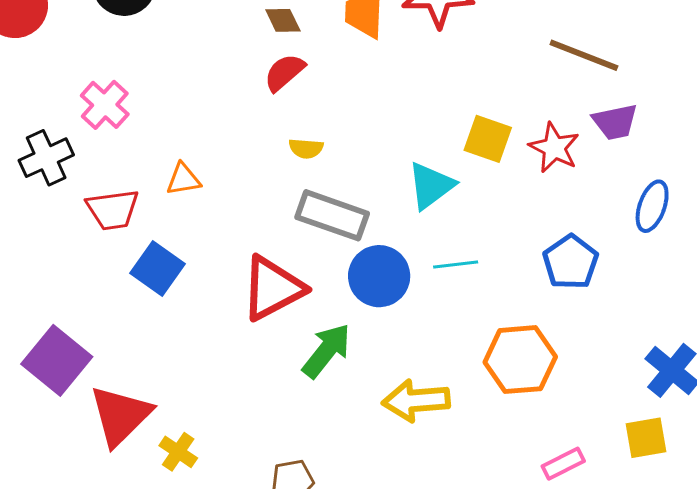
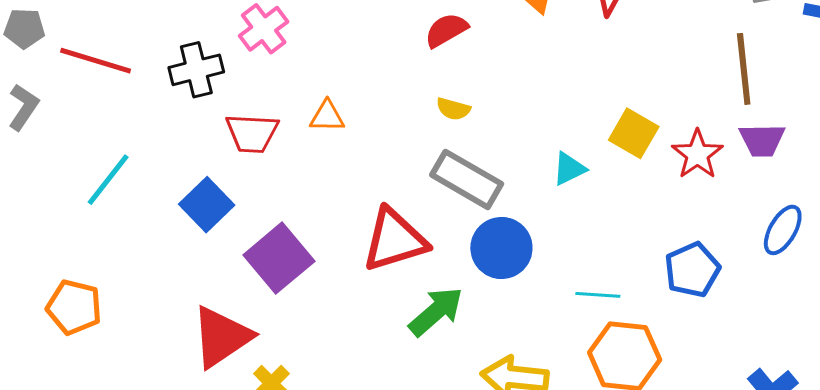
brown line: (584, 55) -> (744, 69), turned 52
cyan triangle: (431, 186) -> (569, 169), size x0.7
cyan line: (456, 265) -> (598, 295), moved
blue square: (158, 269) -> (207, 205), moved
purple square: (57, 360) -> (279, 258), moved

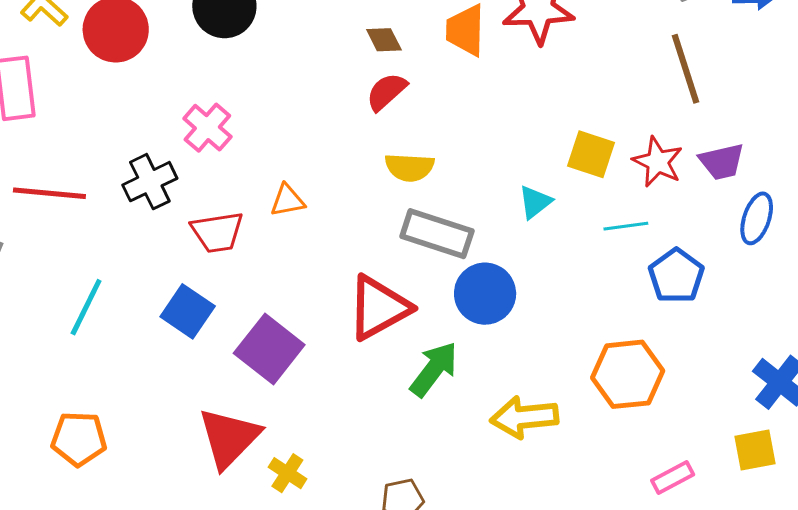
yellow semicircle: (453, 109) -> (409, 167), size x1.4
purple trapezoid: (762, 140) -> (722, 162), moved
cyan line: (598, 295) -> (626, 226), moved

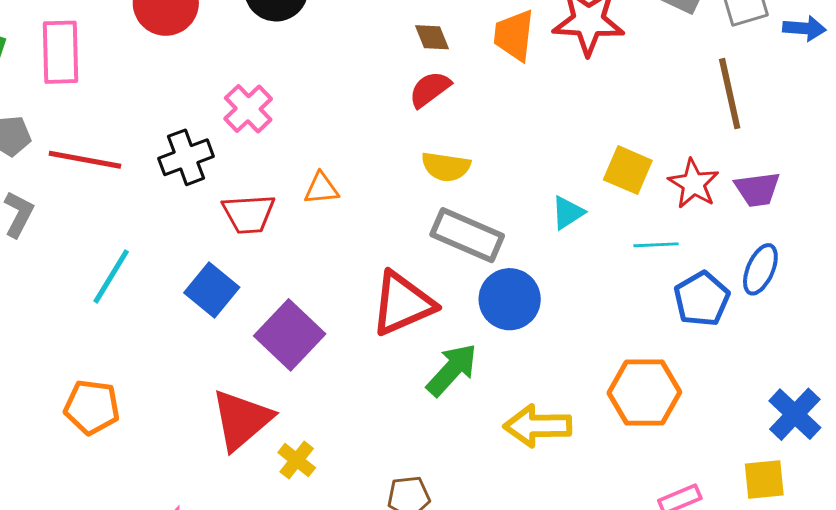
blue ellipse: (757, 218) -> (760, 269), moved

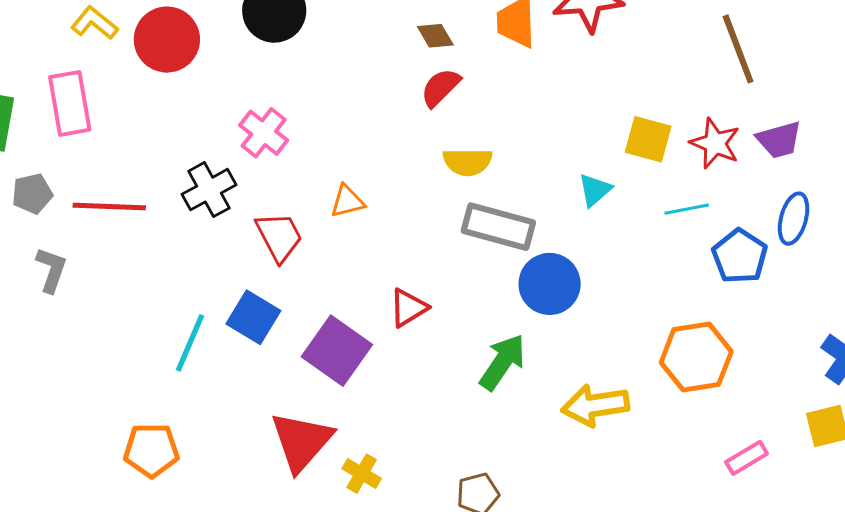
red trapezoid: (249, 214) -> (279, 237), turned -106
cyan line: (111, 276) -> (190, 343), moved
red triangle: (402, 304) -> (408, 308), moved, size x0.6

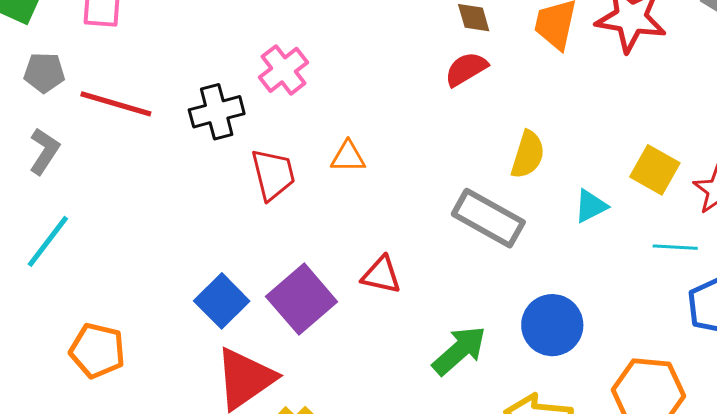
yellow semicircle: (468, 162) -> (528, 155), moved, turned -87
blue circle: (550, 284) -> (552, 325), moved
red triangle: (408, 308) -> (381, 275), turned 30
blue square: (253, 317) -> (222, 301), moved
cyan line: (190, 343) -> (48, 241), moved

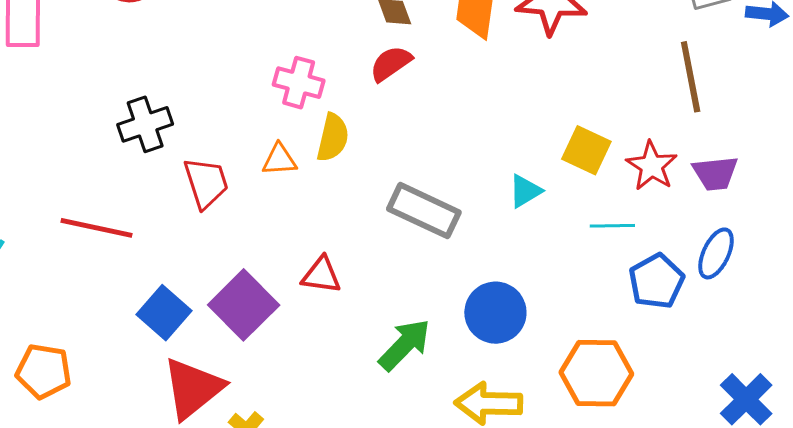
pink cross: (284, 70) -> (299, 83), moved, turned -33
red line: (116, 104) -> (96, 228), moved
yellow semicircle: (528, 155) -> (333, 138), moved

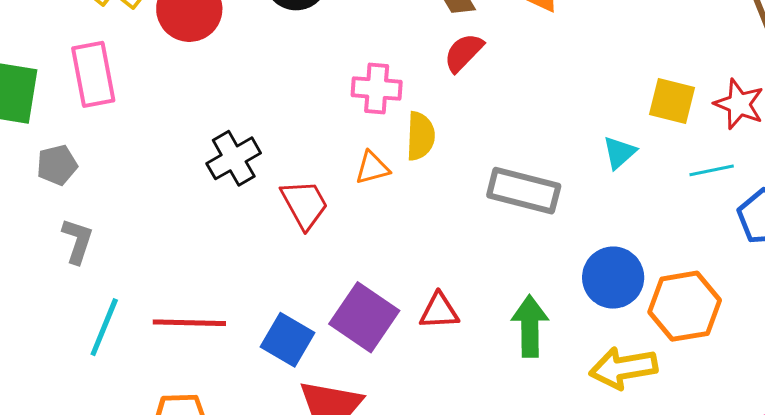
red line: (96, 228) -> (189, 323), moved
red triangle: (321, 275) -> (439, 311), moved
green arrow: (405, 345) -> (530, 326), turned -34
orange hexagon: (596, 373) -> (685, 306), moved

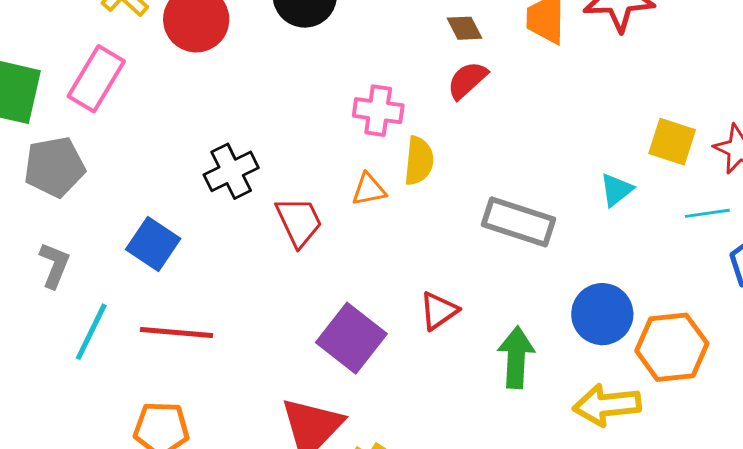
pink rectangle: (93, 74) -> (96, 79), turned 38
gray pentagon: (57, 165) -> (54, 167), size x1.5
gray L-shape: (77, 241) -> (54, 265), moved
red triangle: (439, 311) -> (439, 311), moved, turned -36
blue square: (288, 340) -> (153, 244), moved

